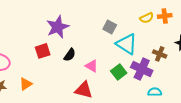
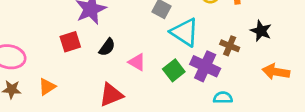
red triangle: (84, 90) -> (111, 95), moved, turned -36

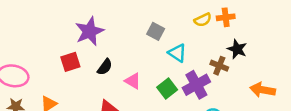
black star: (261, 31) -> (237, 49), moved
cyan triangle: (185, 32) -> (177, 53), size x0.7
purple cross: (205, 66) -> (196, 85), turned 36

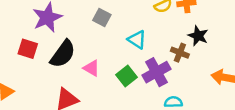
gray square: (156, 31) -> (102, 17), moved
red square: (70, 62) -> (28, 49), turned 36
black semicircle: (105, 67) -> (63, 54), size x1.6

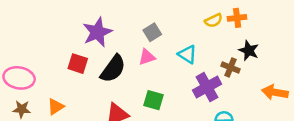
gray square: (102, 17) -> (152, 32), turned 30
pink triangle: (91, 68) -> (147, 57), moved, turned -48
green square: (127, 76) -> (153, 100), moved, turned -36

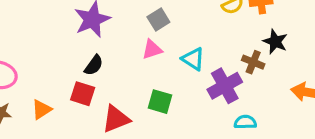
cyan triangle: (187, 54) -> (193, 59), moved
red square: (78, 64) -> (83, 94), moved
black semicircle: (113, 69) -> (94, 65), moved, size x0.6

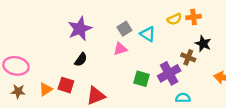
cyan triangle: (193, 59) -> (148, 34), moved
red square: (83, 94) -> (66, 85), moved
green square: (160, 102) -> (141, 79), moved

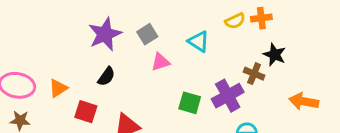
gray square: (124, 29) -> (147, 34), moved
orange triangle: (46, 89) -> (58, 88), moved

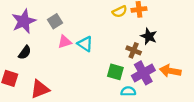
cyan triangle: (198, 41) -> (85, 44), moved
purple cross: (228, 96) -> (143, 73), moved
green square: (190, 103) -> (115, 72), moved

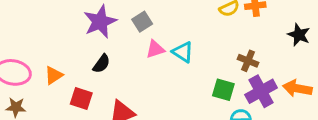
black star: (149, 36) -> (299, 35), moved

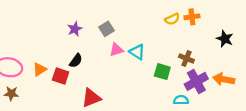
purple star: (100, 22) -> (75, 29), size x0.6
green square: (223, 90) -> (162, 72), moved
red square: (81, 99) -> (61, 76), moved

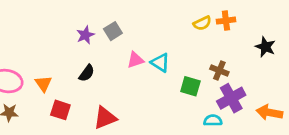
gray square: (107, 29) -> (113, 31), moved
orange triangle: (40, 69) -> (43, 84), turned -32
red square: (61, 76) -> (60, 110), moved
orange arrow: (224, 79) -> (269, 113), moved

